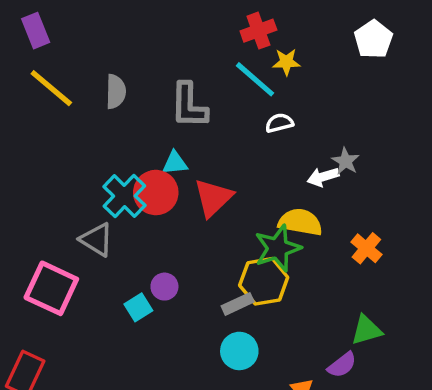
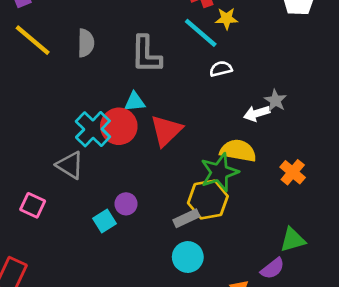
pink square: (51, 288) -> (33, 205), size x0.6

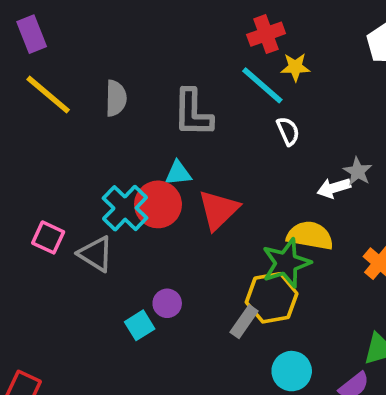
white semicircle: (221, 69) -> (288, 131), turned 80
pink square: (33, 205) -> (48, 237), moved
gray rectangle: (186, 218) -> (244, 322), turned -30
cyan circle: (188, 257) -> (292, 371), moved

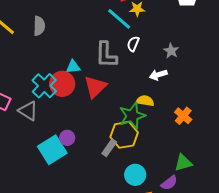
gray L-shape: (193, 113) -> (106, 55), moved
white semicircle: (288, 131) -> (133, 44), turned -133
gray star: (358, 171) -> (171, 51), moved
yellow semicircle: (310, 236) -> (145, 101), size x0.7
cyan square: (140, 325) -> (52, 150), size x1.8

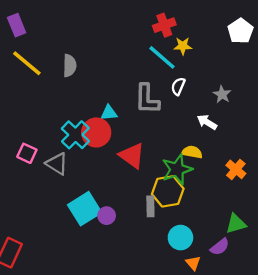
white arrow: (158, 75) -> (207, 122), turned 48
red triangle: (95, 87) -> (132, 156), moved, turned -40
purple circle: (67, 138) -> (107, 216), moved
gray rectangle: (109, 148) -> (150, 206), turned -36

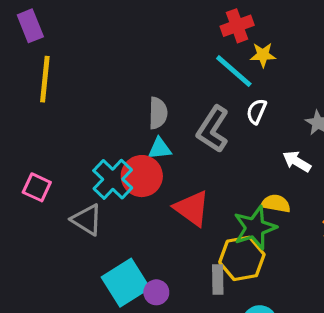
yellow line: (27, 63) -> (45, 79), turned 56
gray semicircle: (70, 66) -> (158, 113), moved
gray L-shape: (147, 99) -> (213, 129), turned 32
pink square: (27, 153) -> (37, 187), moved

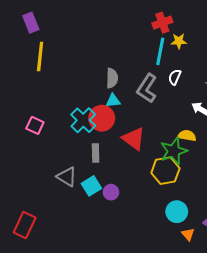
cyan line: (234, 71) -> (160, 51), turned 60
gray triangle: (87, 220) -> (67, 177), moved
gray rectangle: (218, 279) -> (96, 153), moved
cyan square: (126, 283) -> (91, 186), size x0.7

